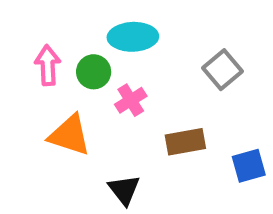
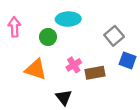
pink arrow: (48, 65) -> (14, 27), moved
pink cross: (131, 100) -> (74, 65), moved
blue square: (249, 166) -> (128, 60), moved, turned 36

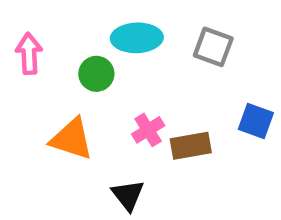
gray square: (114, 36) -> (213, 47), moved, turned -30

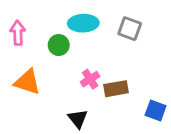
blue square: (256, 121) -> (156, 111), moved
orange triangle: (72, 139) -> (27, 82), moved

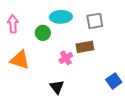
gray square: (130, 29) -> (95, 21), turned -30
brown rectangle: (116, 89) -> (85, 47), moved
blue square: (156, 111) -> (114, 81), turned 35

